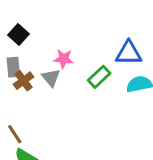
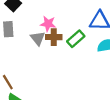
brown cross: (24, 81) -> (54, 37), moved, turned 35

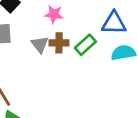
pink star: (48, 24) -> (54, 14), moved

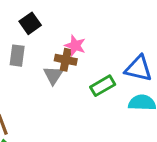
brown cross: (59, 43) -> (66, 60), moved

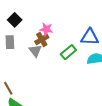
brown cross: (66, 60) -> (42, 39), turned -32

